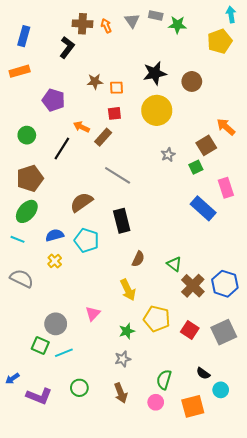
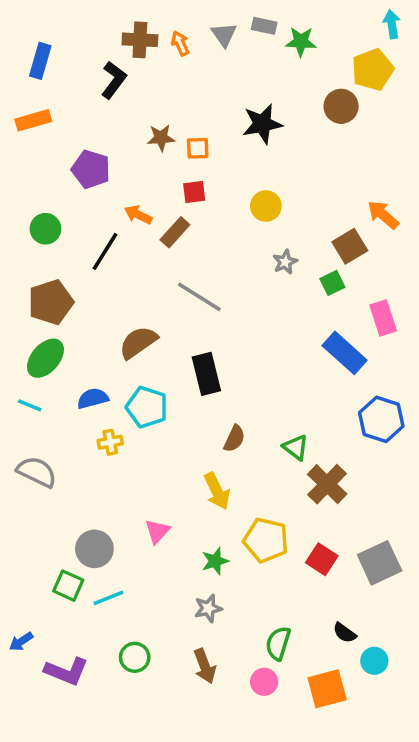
brown circle: (192, 81) -> (341, 106), moved
yellow circle: (157, 110) -> (266, 206), moved, size x0.6
yellow cross: (55, 261) -> (110, 442), moved, turned 32
blue hexagon: (225, 284) -> (381, 419), moved

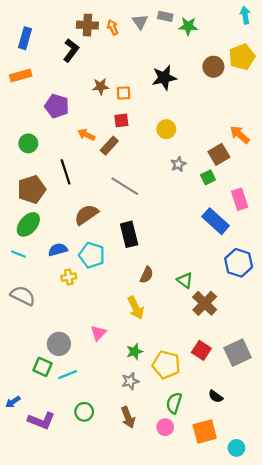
yellow pentagon: (373, 70) -> (242, 57), moved
black line: (105, 251) -> (66, 172), moved, turned -50
yellow pentagon: (266, 540) -> (166, 365), moved
cyan circle: (374, 661) -> (236, 448), moved

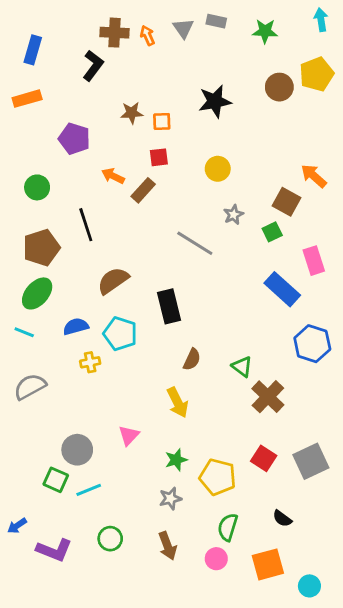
green star: (188, 26) -> (265, 31), moved
brown square: (219, 154) -> (287, 202), turned -30
gray line: (125, 186) -> (195, 243), moved
gray semicircle: (23, 296) -> (30, 387), turned -55

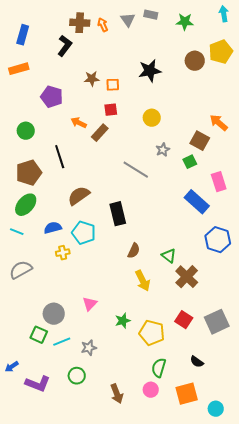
yellow arrow: (178, 402) -> (143, 281), moved
gray star: (170, 498) -> (89, 348), moved
brown arrow: (168, 546) -> (117, 394), moved

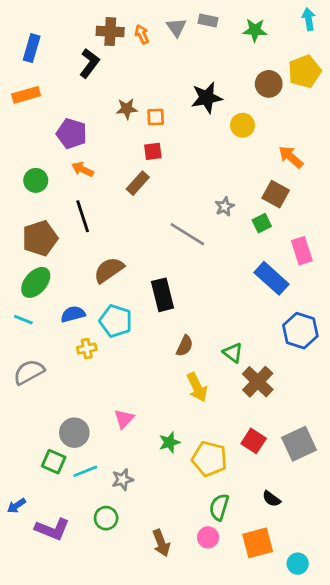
yellow circle: (152, 118) -> (243, 125), moved
orange arrow: (79, 123) -> (83, 169), moved
orange arrow: (219, 123) -> (291, 157), moved

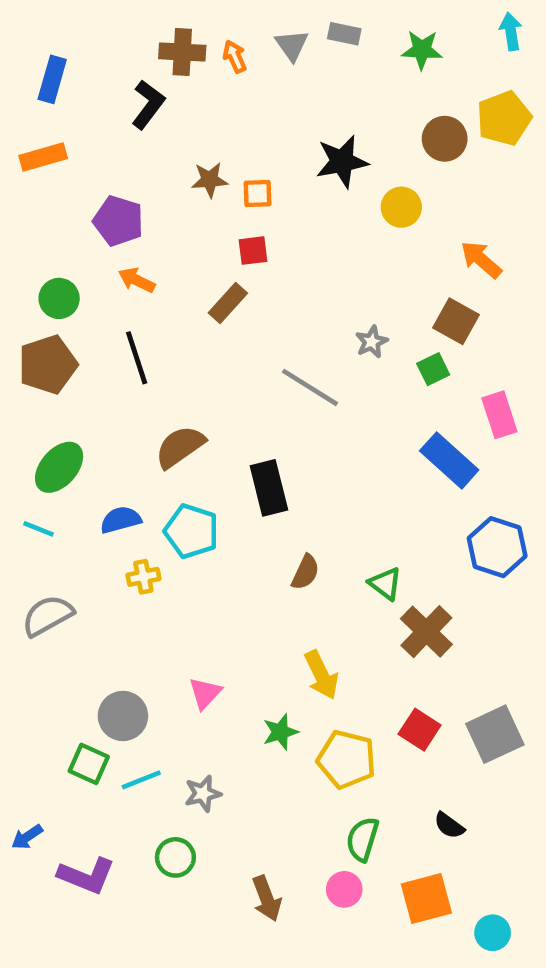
brown pentagon: (40, 238) -> (48, 365), moved
yellow arrow: (197, 387) -> (321, 675), moved

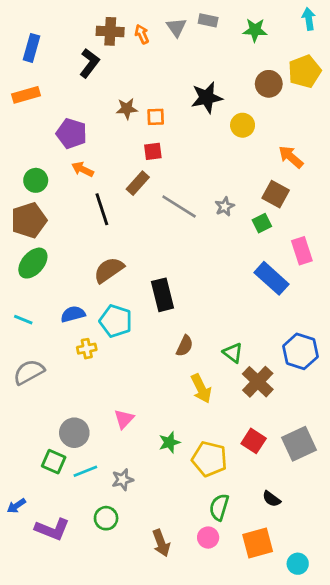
black line: (137, 358) -> (102, 209), moved
gray line: (310, 387) -> (179, 207), moved
green ellipse: (59, 467) -> (33, 263), moved
blue hexagon: (497, 547) -> (300, 351), moved
yellow arrow: (321, 675) -> (201, 389), moved

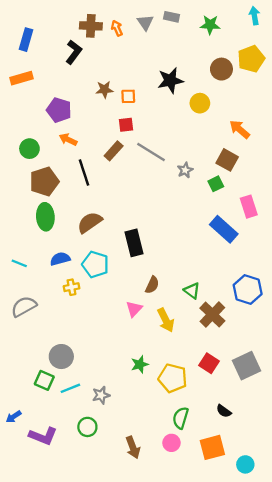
gray line: (179, 207) -> (151, 152), moved
brown pentagon: (29, 220) -> (44, 182), moved
green ellipse: (33, 263) -> (45, 217), moved, turned -45
pink triangle: (124, 419) -> (134, 309), moved

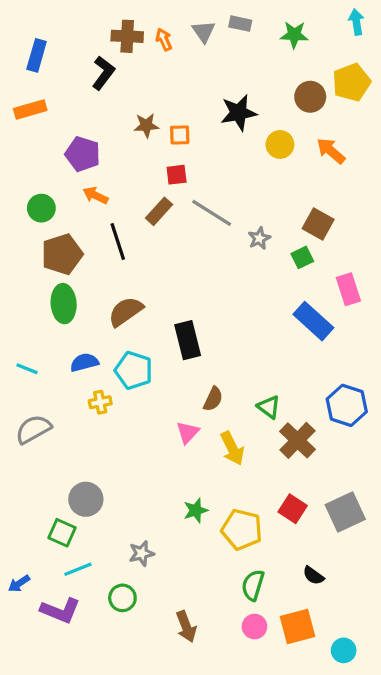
orange arrow: (240, 129) -> (331, 151), moved
cyan line: (70, 388) -> (78, 569), moved
pink circle: (171, 443) -> (255, 627), moved

